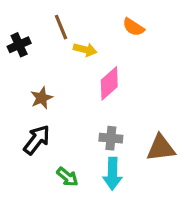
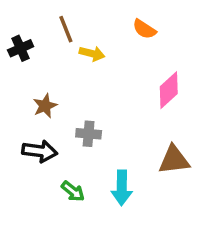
pink diamond: (109, 83) -> (169, 90), moved
gray cross: (111, 138) -> (89, 134), moved
black arrow: (37, 140) -> (40, 151), turned 60

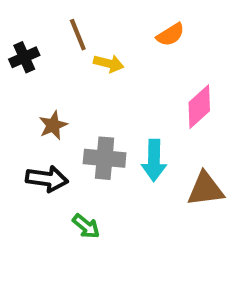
orange semicircle: (144, 29) -> (170, 35), turned -65
gray cross: (89, 134) -> (105, 158), size x1.4
cyan arrow: (122, 188) -> (154, 160), moved

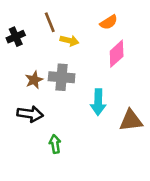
pink diamond: (199, 107) -> (117, 54), moved
gray cross: (105, 158) -> (62, 77), moved
green arrow: (86, 226) -> (55, 144), turned -138

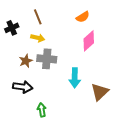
yellow arrow: (69, 41) -> (38, 38), moved
brown triangle: (131, 120) -> (100, 92), turned -36

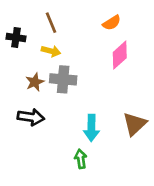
black cross: (12, 28) -> (16, 38), turned 32
cyan arrow: (75, 78) -> (91, 128), moved
green arrow: (42, 110) -> (81, 159), moved

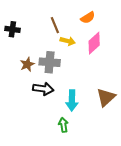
brown line: (51, 23) -> (55, 25), moved
yellow arrow: (51, 51) -> (68, 41), moved
black arrow: (31, 117) -> (43, 89), moved

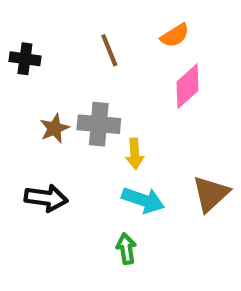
yellow arrow: (68, 41) -> (135, 154), moved, turned 72
black arrow: (43, 89) -> (46, 198), moved
cyan arrow: (72, 100) -> (143, 200), turned -72

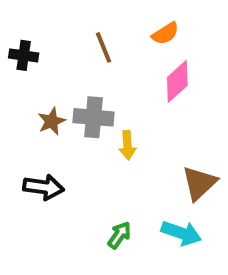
cyan arrow: (143, 200) -> (181, 233), moved
green arrow: (126, 249) -> (119, 235), turned 44

